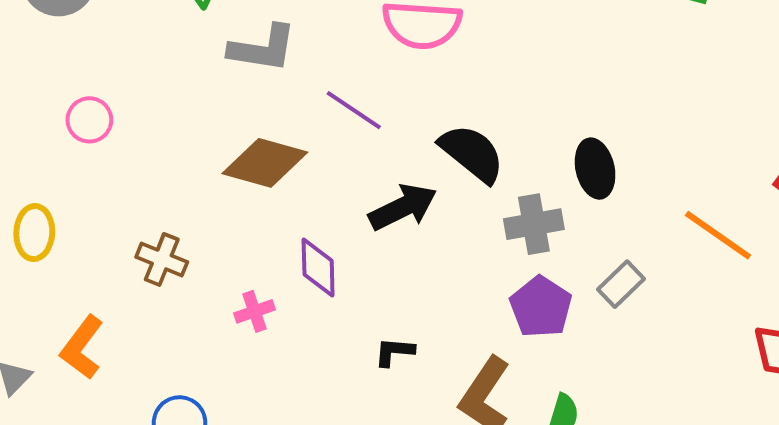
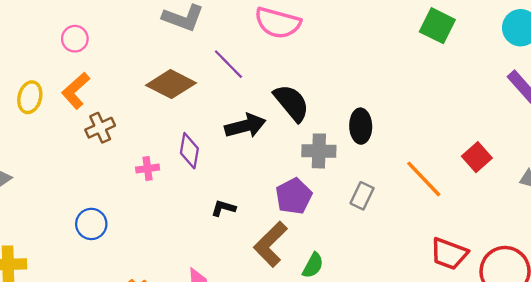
brown cross: (162, 259) -> (100, 128), turned 32
gray rectangle: (621, 284) -> (362, 196), turned -32
purple pentagon: (541, 307) -> (294, 196), moved
orange L-shape: (82, 347) -> (76, 91), moved

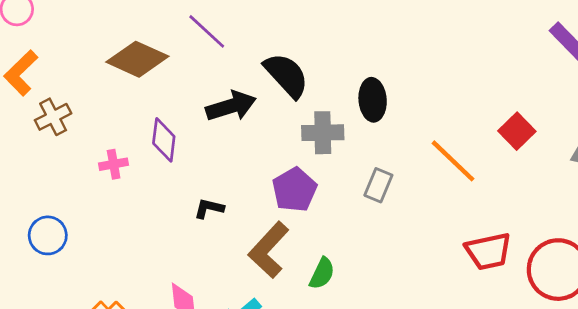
red trapezoid: (449, 254) -> (488, 251), turned -30

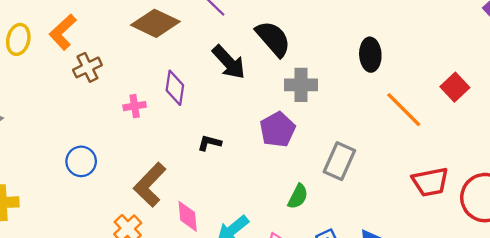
black ellipse: (373, 100) -> (370, 55), moved
black arrow: (231, 106) -> (229, 62), turned 63
gray rectangle: (378, 185) -> (339, 161), moved, size x1.4
brown L-shape: (269, 250) -> (150, 185), moved

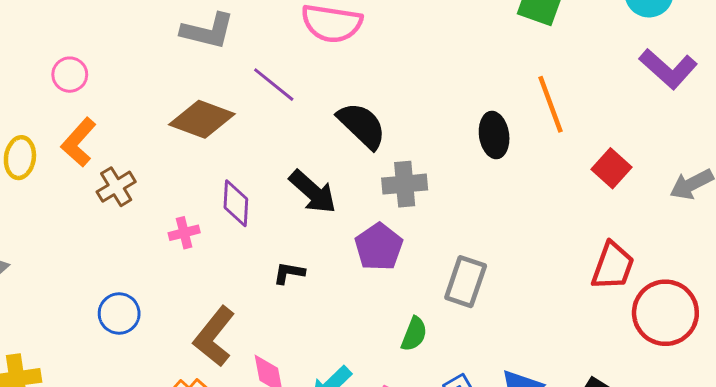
black arrow: (229, 62) -> (313, 192), moved
orange line: (404, 110) -> (550, 104), moved, turned 30
red trapezoid: (430, 182) -> (613, 266), moved, turned -54

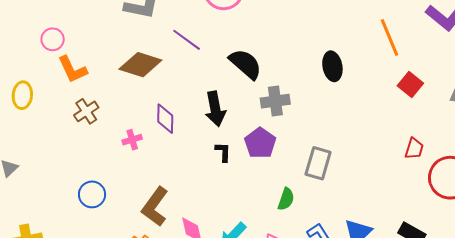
orange line: (550, 104) -> (390, 37), moved
orange L-shape: (79, 142) -> (72, 69), moved, turned -64
black arrow: (313, 192) -> (215, 109), turned 40
red trapezoid: (613, 266) -> (414, 149), size x0.7
black L-shape: (289, 273) -> (223, 152), moved, turned 85

